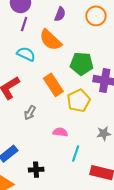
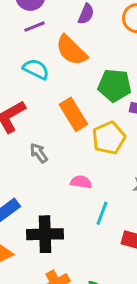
purple line: (24, 24) -> (35, 27), turned 48
gray arrow: (30, 113) -> (39, 153), turned 112
black cross: (36, 170) -> (45, 234), size x1.6

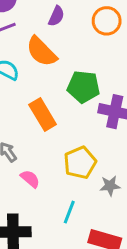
yellow pentagon: (109, 138) -> (80, 163), moved
pink semicircle: (81, 182) -> (30, 179), moved, turned 30

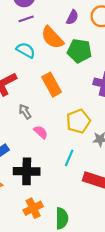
purple semicircle: (56, 16) -> (72, 17), moved
green pentagon: (83, 87) -> (79, 51), moved

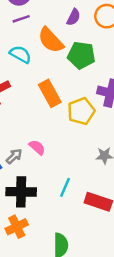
gray arrow: (25, 112) -> (14, 156), moved, turned 80
yellow pentagon: (78, 121) -> (81, 111), moved
cyan line: (69, 158) -> (65, 187), moved
orange cross: (33, 208) -> (17, 227), moved

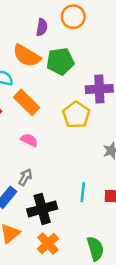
orange rectangle: (50, 93) -> (27, 102), moved
pink semicircle: (37, 147) -> (29, 140), moved

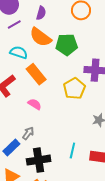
purple semicircle: (42, 27) -> (41, 13), moved

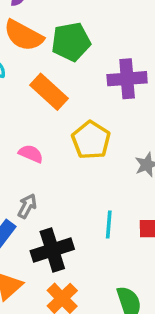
orange rectangle: (36, 74) -> (49, 92), moved
yellow pentagon: (74, 88) -> (91, 140), moved

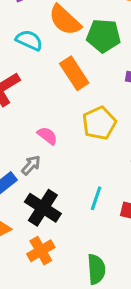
pink semicircle: (31, 154) -> (47, 136), moved
black cross: (52, 250) -> (43, 208), turned 36

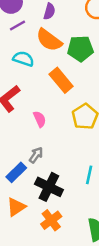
pink semicircle: (47, 136) -> (40, 119), moved, turned 35

